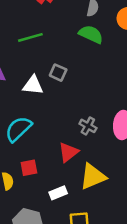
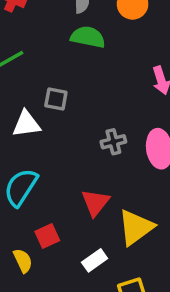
gray cross: (88, 126) -> (113, 142), moved, turned -30

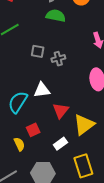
white triangle: (26, 124) -> (42, 90), moved
gray cross: (113, 142) -> (58, 59), moved

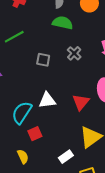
gray cross: (58, 59) -> (74, 53), moved, turned -32
red triangle: (61, 111) -> (81, 102), moved
red square: (33, 130) -> (35, 134), moved

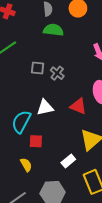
gray cross: (74, 53) -> (57, 73), moved
red triangle: (81, 102) -> (78, 106), turned -42
red square: (35, 134) -> (36, 141), turned 32

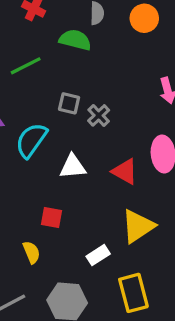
green semicircle: (53, 30) -> (75, 40), moved
cyan semicircle: (21, 122) -> (31, 140), moved

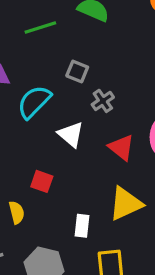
gray cross: (99, 115) -> (103, 101), moved
white triangle: (73, 167) -> (71, 134), turned 36
white rectangle: (98, 255) -> (82, 226), turned -60

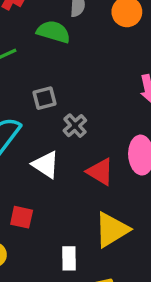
gray square: (77, 71) -> (45, 98), turned -30

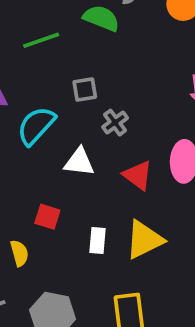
white triangle: (46, 165) -> (79, 162), turned -32
white rectangle: (69, 258) -> (97, 241), moved

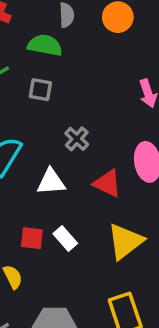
gray square: (85, 89) -> (40, 90), moved, turned 30
white rectangle: (97, 241) -> (65, 238), moved, turned -35

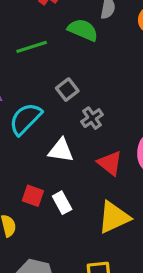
gray square: (40, 90) -> (67, 90), moved, turned 30

